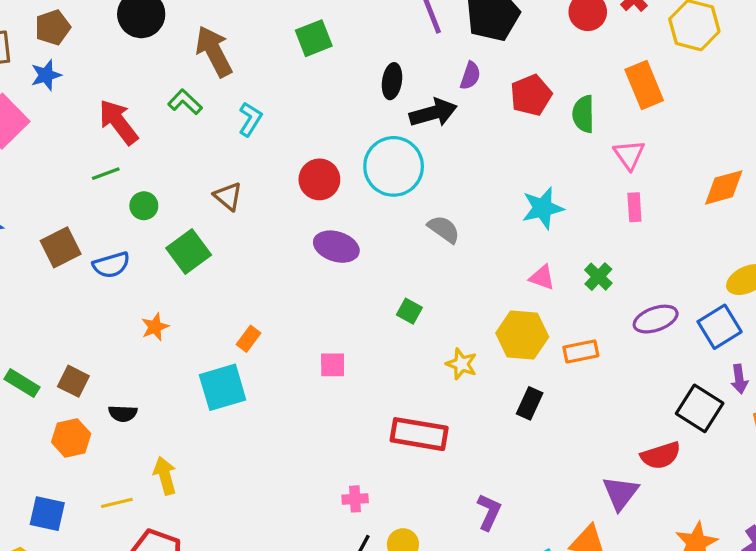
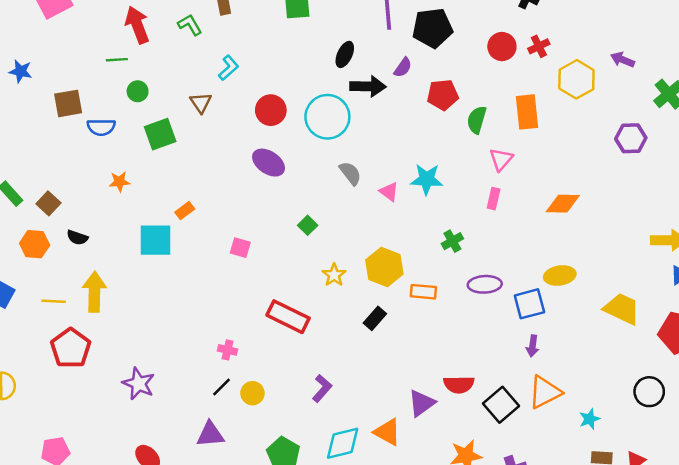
cyan L-shape: (250, 119) -> (228, 68), moved
pink triangle: (542, 278) -> (389, 192), moved
black square: (700, 408) -> (501, 405), moved
yellow arrow: (165, 476) -> (94, 292), size x1.4

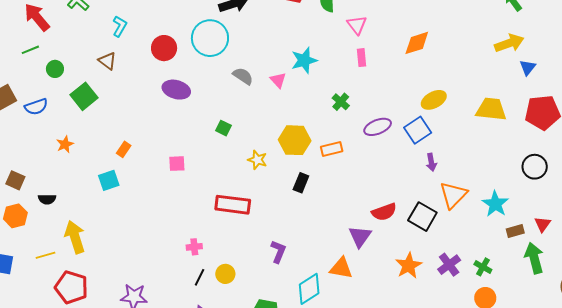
pink triangle: (389, 192) -> (278, 80), turned 30
cyan square: (155, 240) -> (109, 180), size x0.7
cyan star: (590, 419) -> (495, 204), size x1.5

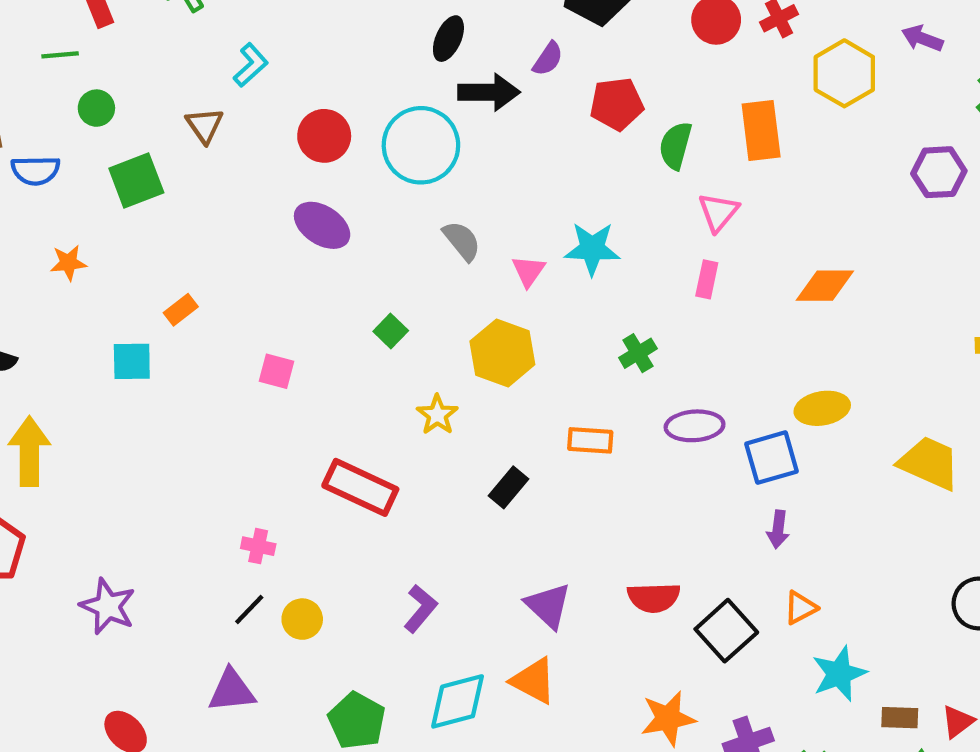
yellow hexagon: (295, 140) -> (502, 353), moved
orange triangle: (453, 195) -> (800, 608), size x0.6
cyan star: (495, 204) -> (839, 674), moved
purple triangle: (360, 236) -> (548, 606), moved, turned -40

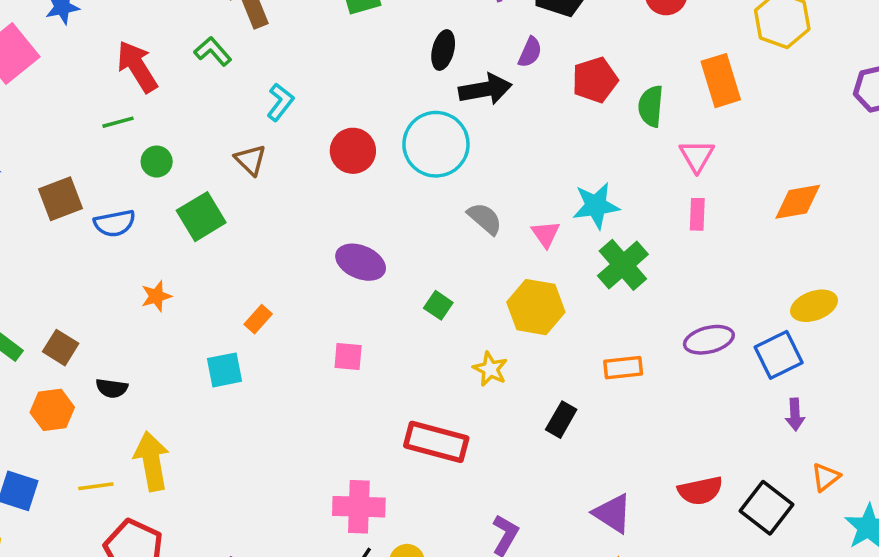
purple ellipse: (322, 225) -> (361, 262), moved
green cross: (638, 353) -> (623, 265), moved, size x1.6
pink cross: (258, 546) -> (359, 507), size x1.8

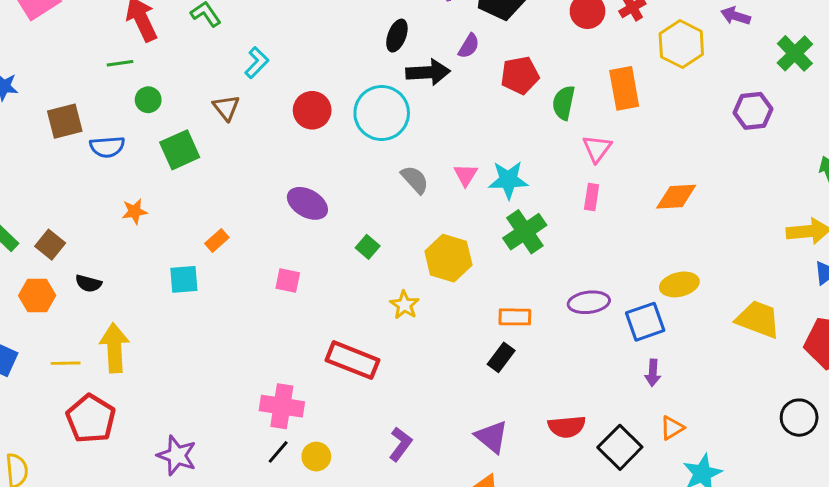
pink triangle: (546, 234) -> (466, 175), moved
black rectangle: (561, 420) -> (501, 357), moved

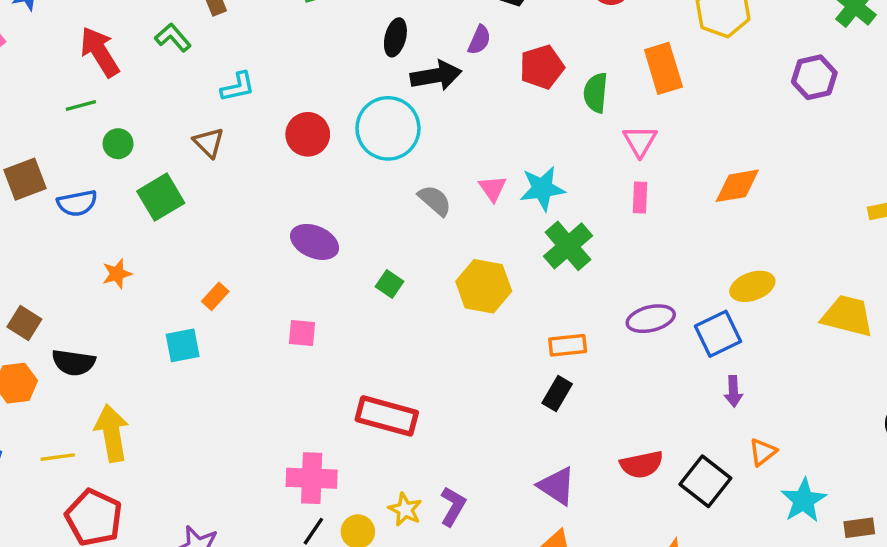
cyan L-shape: (257, 63) -> (238, 87), turned 40
black semicircle: (89, 283) -> (74, 362), size x1.4
yellow star: (404, 305) -> (405, 510), moved

